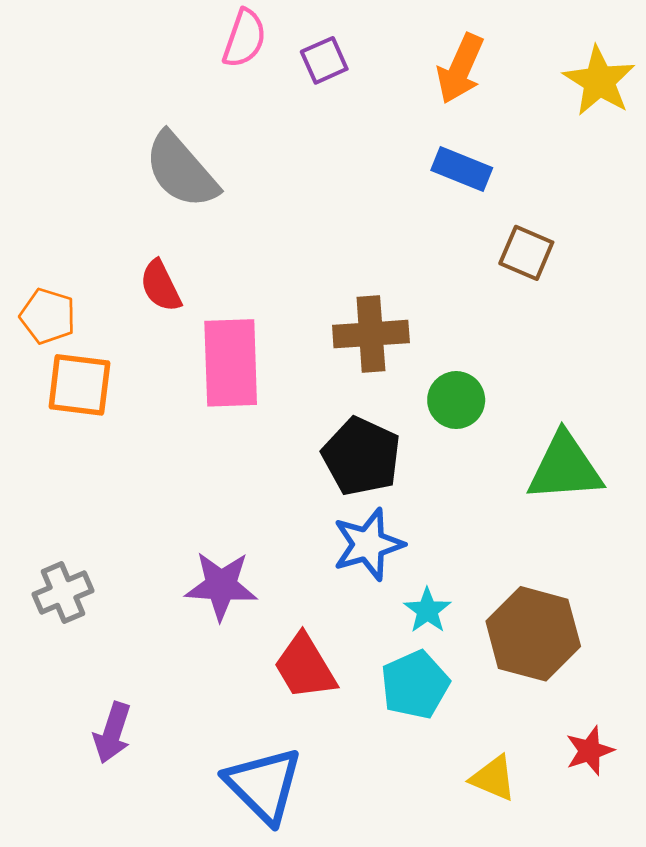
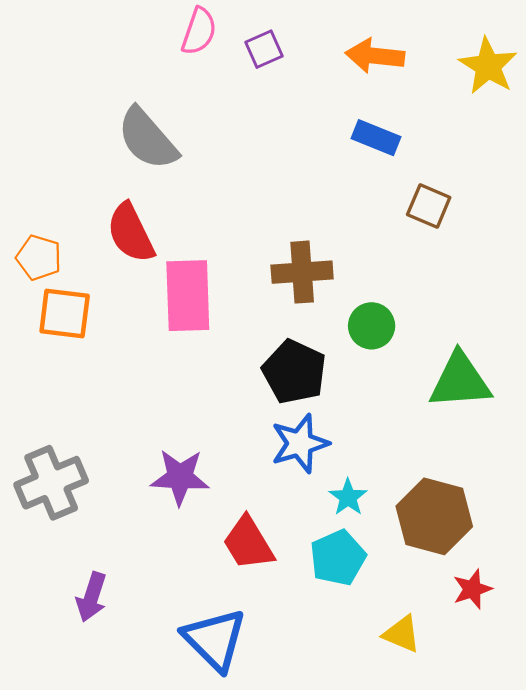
orange arrow: (460, 69) -> (375, 56), turned 72
red semicircle: (161, 286) -> (131, 233), size x1.4
gray cross: (63, 593) -> (51, 483), size x1.5
red star: (590, 751) -> (472, 589), moved

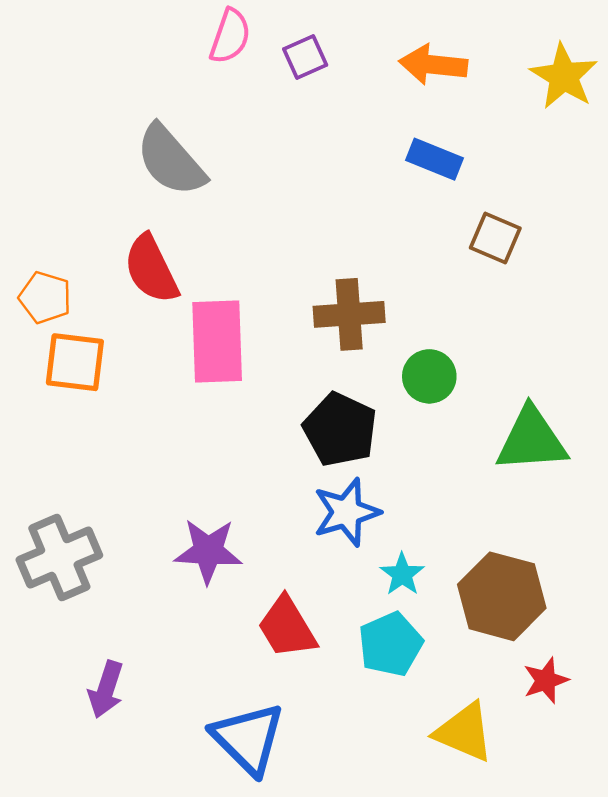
yellow triangle: (402, 634) -> (464, 732), size x1.4

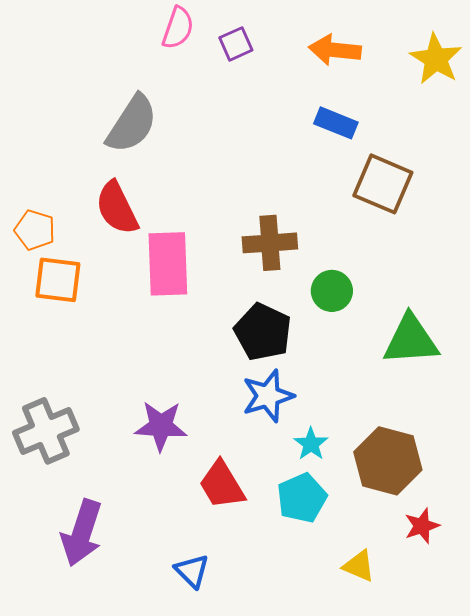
gray semicircle: (171, 160) -> (132, 124), turned -106
brown square: (495, 238) -> (383, 184), size x1.5
purple arrow: (106, 689) -> (82, 533), size x1.5
yellow triangle: (464, 732) -> (359, 566), size x0.7
blue triangle: (248, 739) -> (192, 571), size x0.6

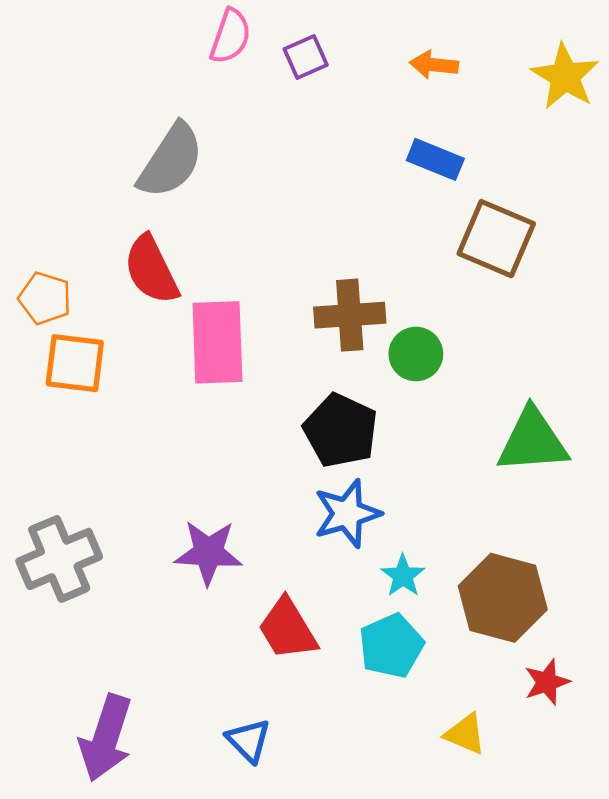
orange arrow: (335, 50) -> (434, 65), size x0.7
green circle: (332, 291) -> (416, 354), moved
purple arrow: (82, 533) -> (106, 738), moved

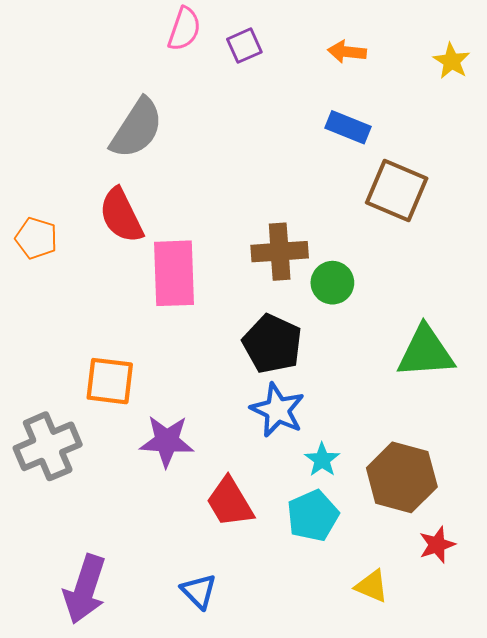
yellow star: (565, 76) -> (452, 61), size x0.7
orange square: (75, 363) -> (110, 381), moved
blue star: (347, 514) -> (278, 410), turned -30

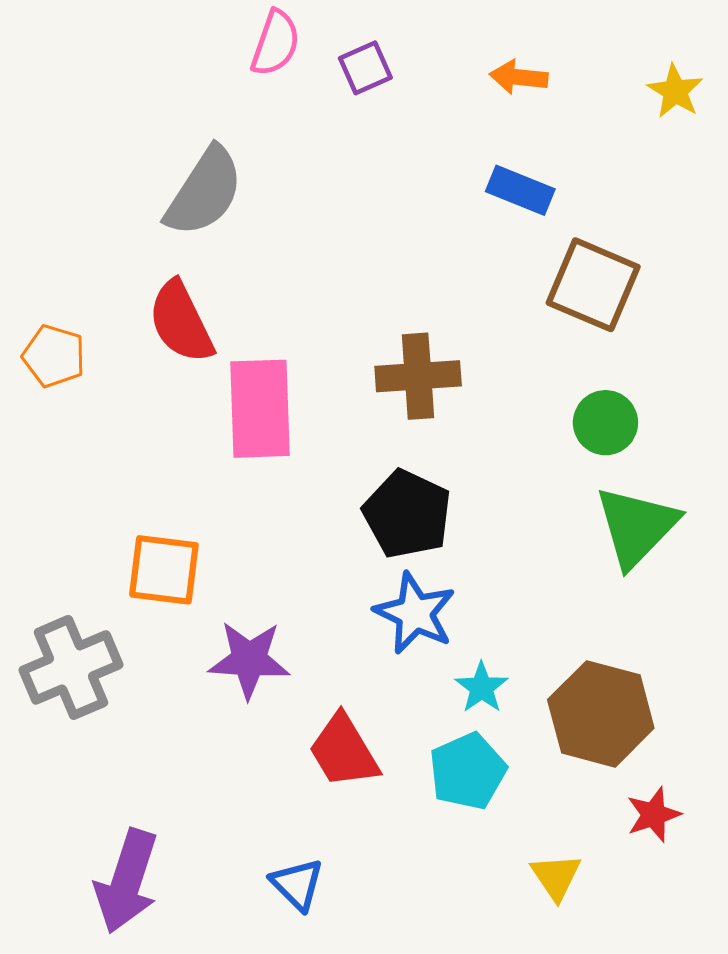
green circle: (332, 283) -> (605, 423), moved
green triangle: (426, 352) -> (636, 526), turned -42
yellow triangle: (372, 586) -> (556, 877), turned 33

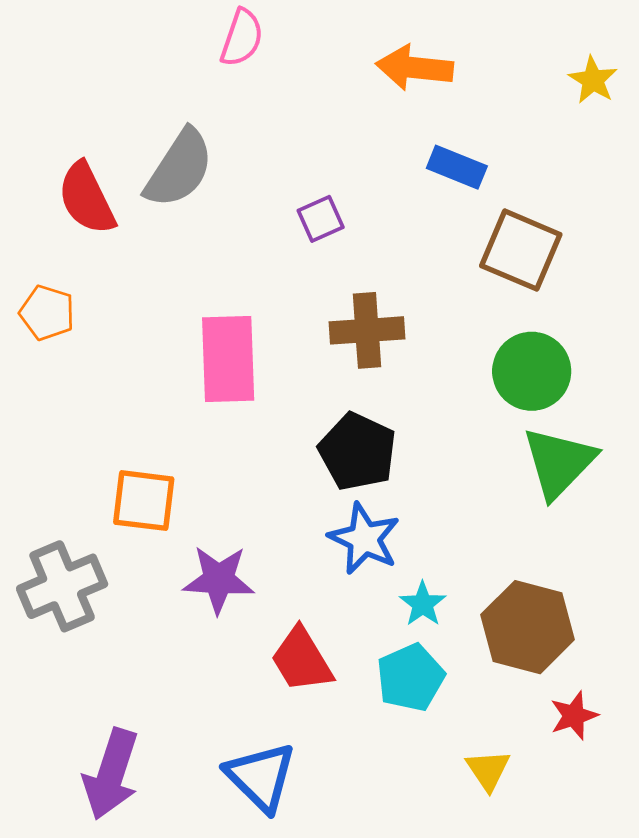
purple square: (365, 68) -> (321, 219), moved
orange arrow: (519, 77) -> (415, 68), moved, size x1.5
red semicircle: (181, 322) -> (87, 198), moved
green circle: (605, 423) -> (532, 371), size x1.4
blue triangle: (297, 884) -> (261, 777), size x1.5

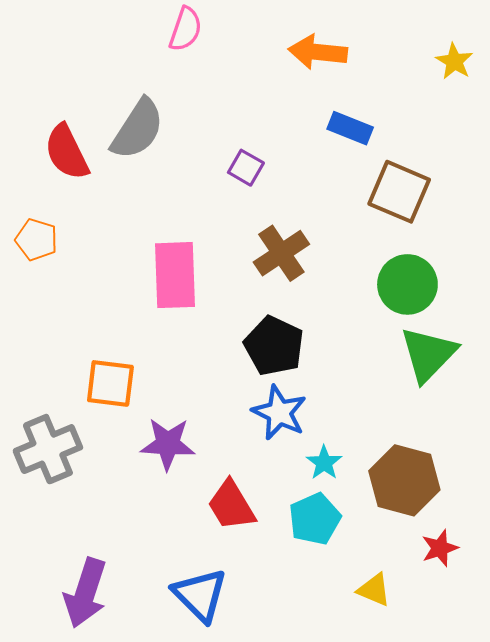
purple square: (321, 219) -> (246, 168), turned -36
brown cross: (367, 330) -> (281, 253), turned -30
yellow triangle: (488, 770) -> (374, 590), turned -33

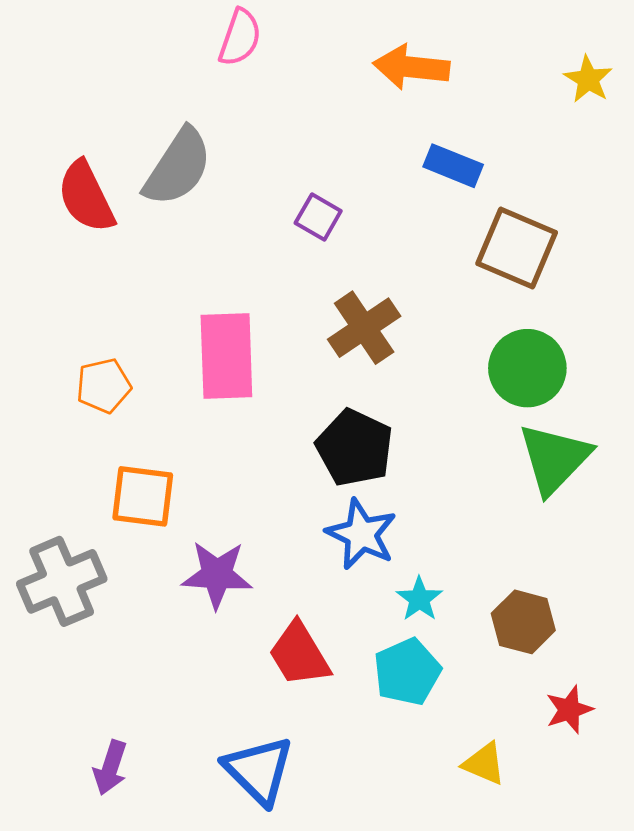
orange pentagon: (36, 240) -> (104, 386), moved, turned -30
brown hexagon: (404, 480) -> (523, 622), size x0.7
purple arrow: (85, 593) -> (110, 768), size x0.6

